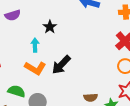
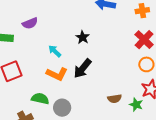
black star: (50, 27) -> (83, 37), moved
cyan arrow: (35, 45) -> (55, 51), turned -40

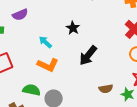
black arrow: (83, 69) -> (88, 55), moved

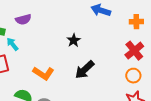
cyan arrow: (45, 42) -> (12, 44), moved

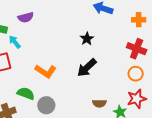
black star: (74, 40) -> (87, 39), moved
red cross: (134, 51) -> (137, 49), turned -30

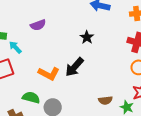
purple semicircle: (26, 17) -> (38, 25), moved
black arrow: (87, 68) -> (74, 67), moved

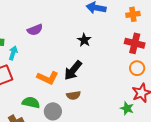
cyan arrow: (15, 47) -> (13, 53), turned 64
brown semicircle: (105, 100) -> (73, 95), moved

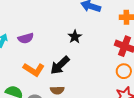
purple semicircle: (35, 30) -> (26, 38), moved

